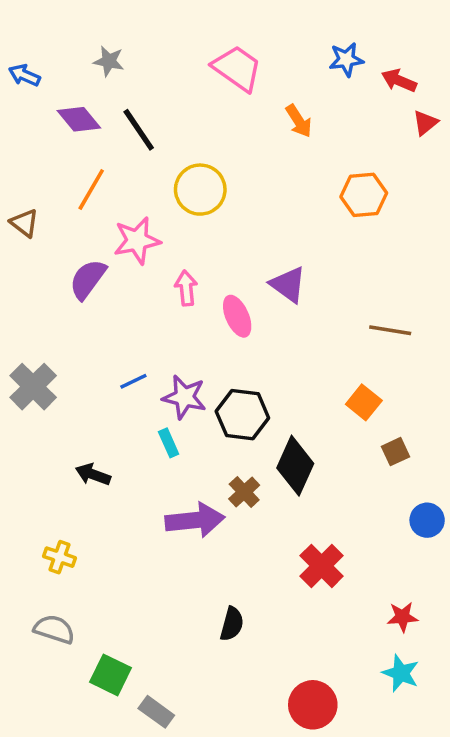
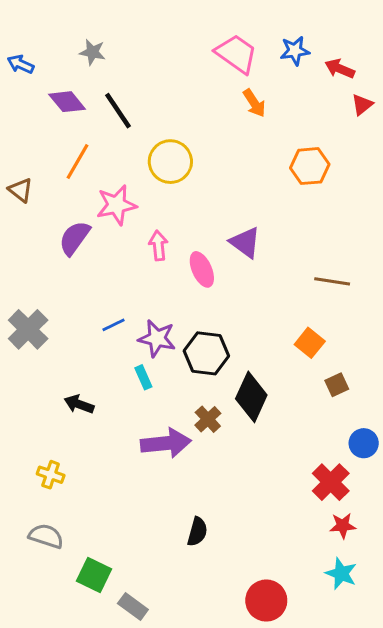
pink trapezoid: (237, 68) -> (236, 54), moved
red cross: (322, 566) -> (331, 482), moved

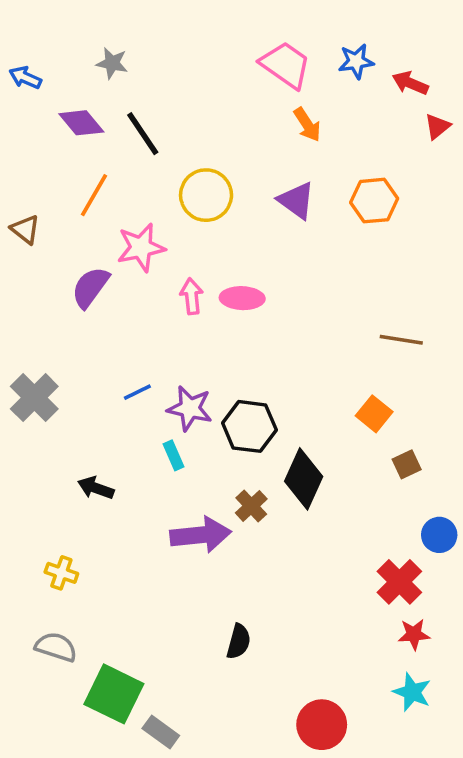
purple triangle: (245, 242) -> (296, 201), moved
pink ellipse: (202, 269) -> (242, 298), moved, turned -64
green square: (94, 575) -> (114, 694), size x1.4

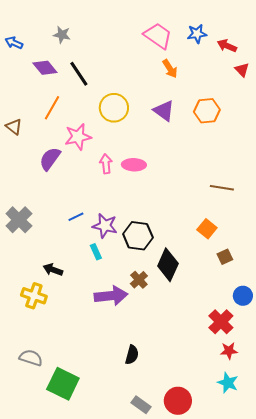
red triangle: (437, 126) -> (242, 70), turned -35
yellow cross: (61, 573) -> (34, 296), moved, size x1.4
gray rectangle: (161, 732) -> (141, 405), moved

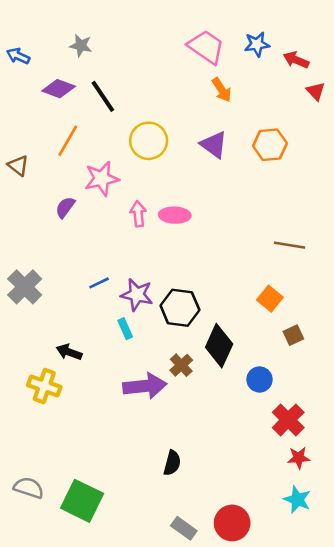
purple diamond: (45, 68) -> (59, 89), turned -30
purple semicircle: (50, 159) -> (65, 207), size x0.7
blue circle: (243, 296) -> (260, 379), moved
gray semicircle: (31, 358) -> (29, 488), moved

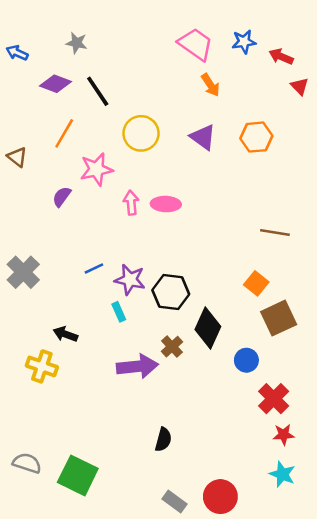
brown square: (293, 335) -> (279, 318), size x1.8

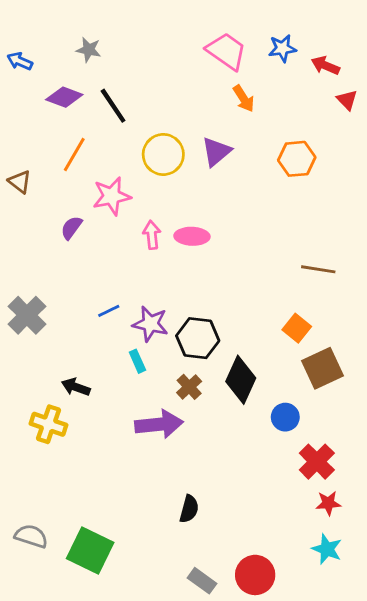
purple triangle: (203, 137) -> (216, 152), moved, turned 44
brown cross: (172, 347) -> (189, 387), moved

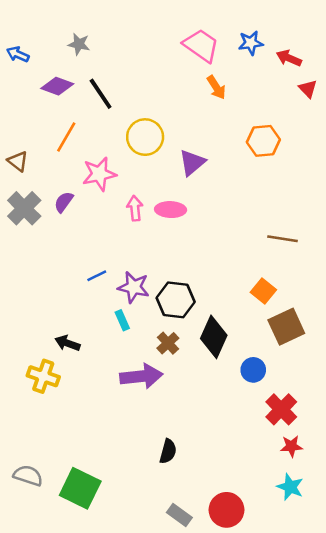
purple triangle: (216, 152) -> (192, 162), moved
gray cross: (27, 315) -> (24, 208), moved

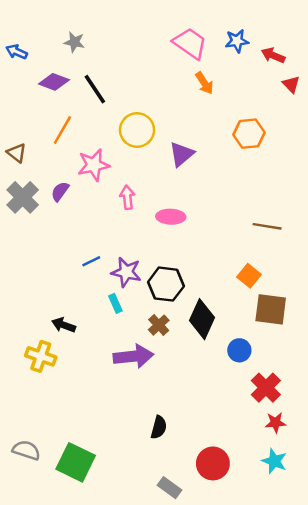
pink ellipse: (171, 210) -> (171, 217), moved
brown square: (286, 327) -> (271, 309), turned 32
red circle: (227, 510) -> (213, 463), moved

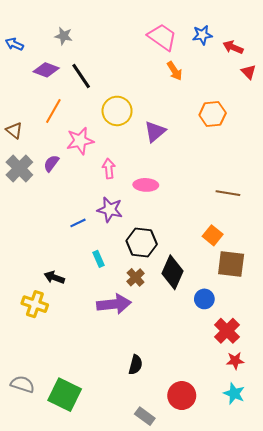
purple star: (126, 272) -> (110, 210), moved

